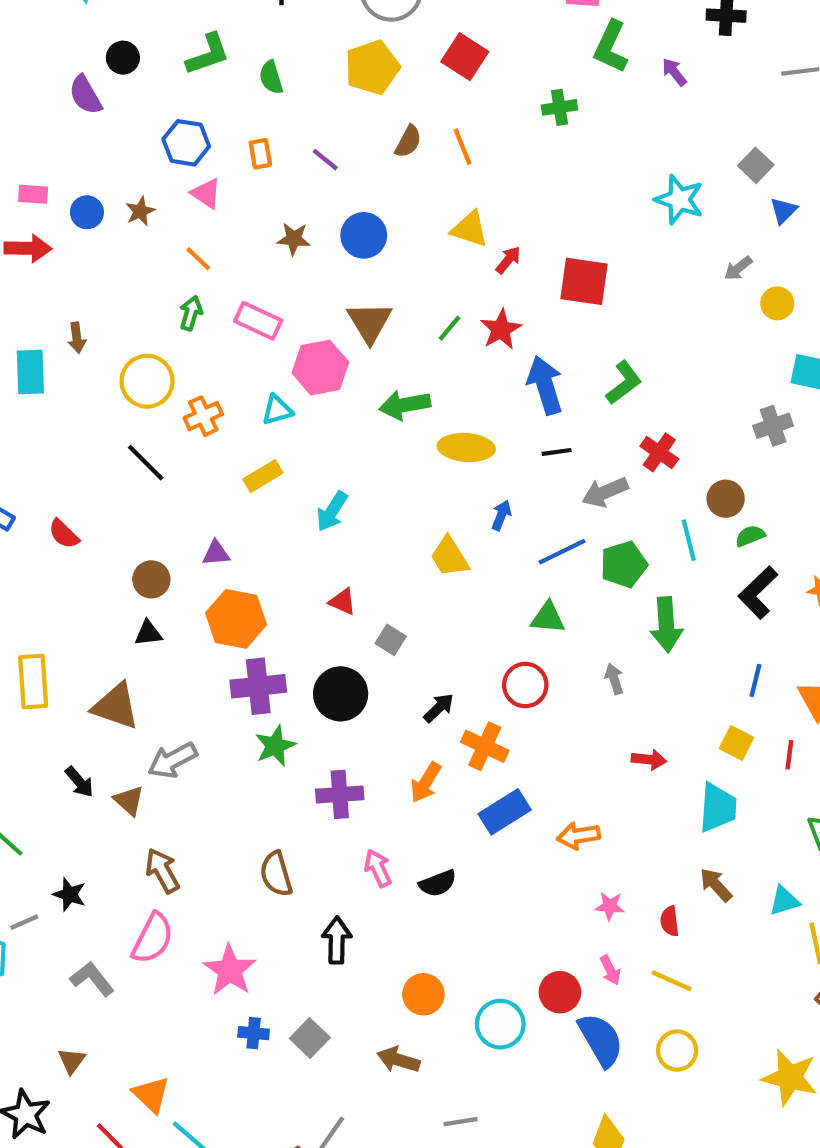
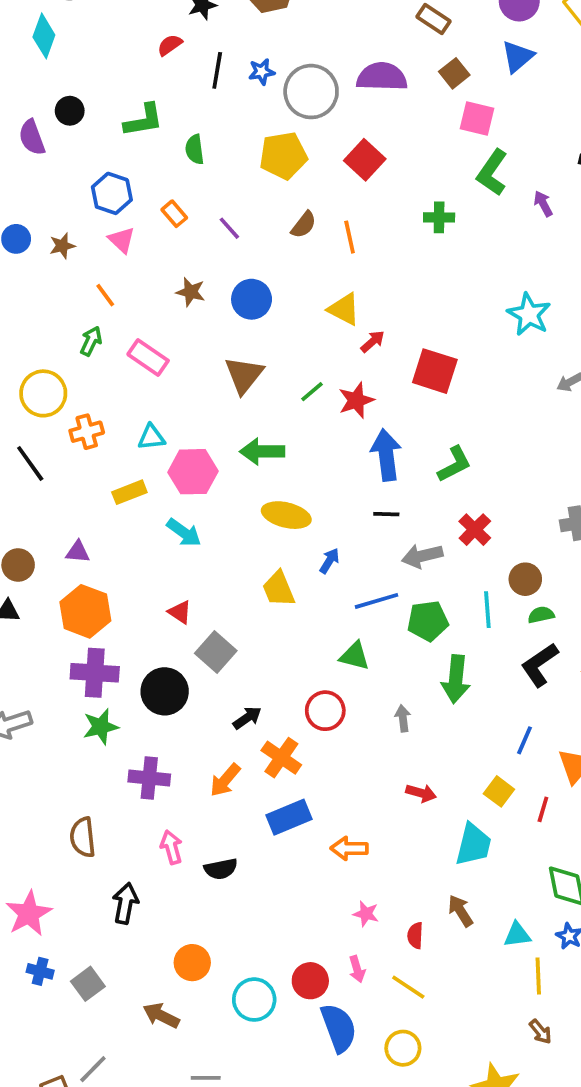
orange rectangle: (260, 154) -> (174, 214), turned -40
pink hexagon: (320, 368) -> (193, 472), moved
yellow ellipse: (466, 448) -> (286, 515), moved
cyan arrow: (332, 511) -> (184, 533), turned -96
gray square: (391, 640) -> (216, 652), size x1.5

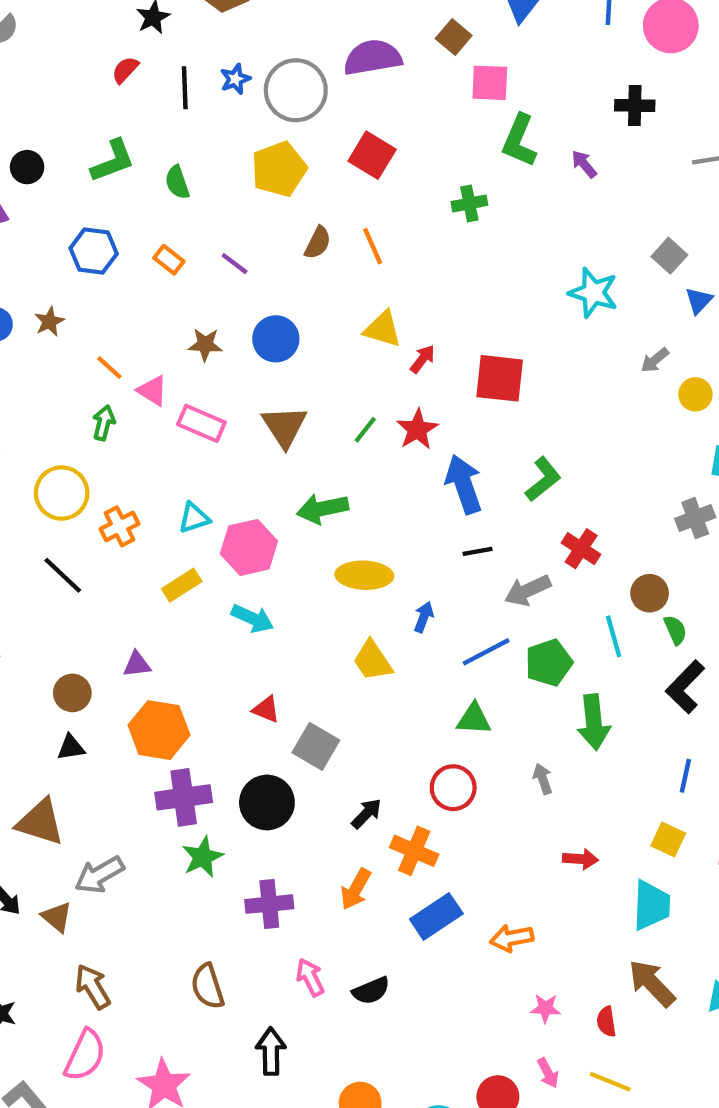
pink triangle: (122, 240) -> (152, 391), moved
pink rectangle: (148, 357) -> (201, 423), moved
green semicircle: (541, 615) -> (675, 630), turned 90
brown arrow: (460, 911) -> (652, 983), size x1.4

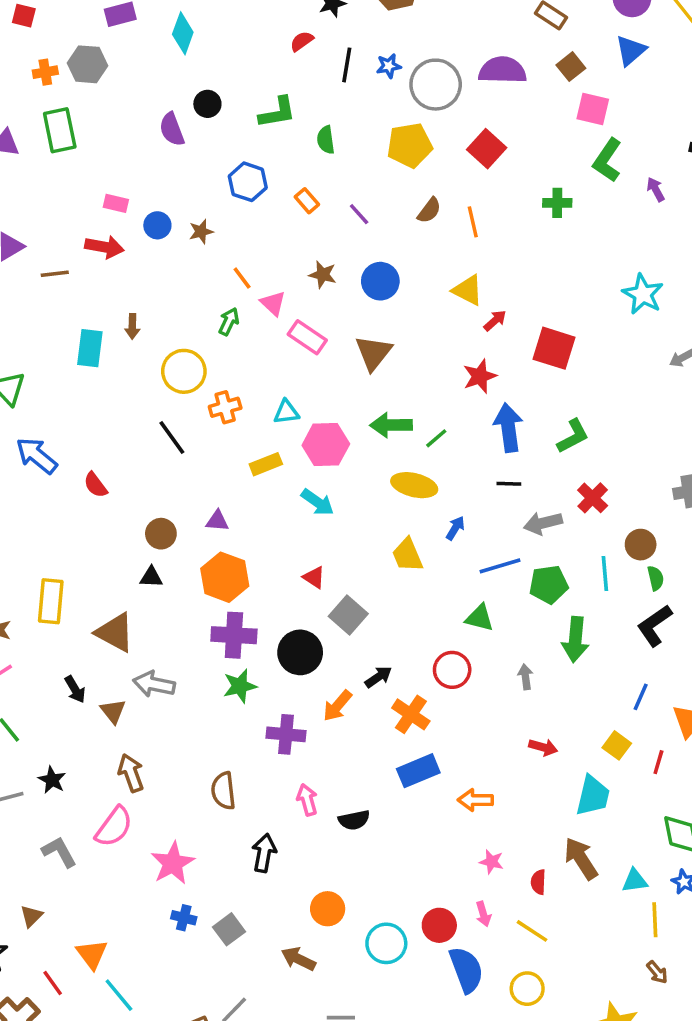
green line: (365, 430) -> (436, 438), moved
gray arrow: (99, 875) -> (154, 684), turned 30
orange arrow: (356, 889) -> (337, 706), moved

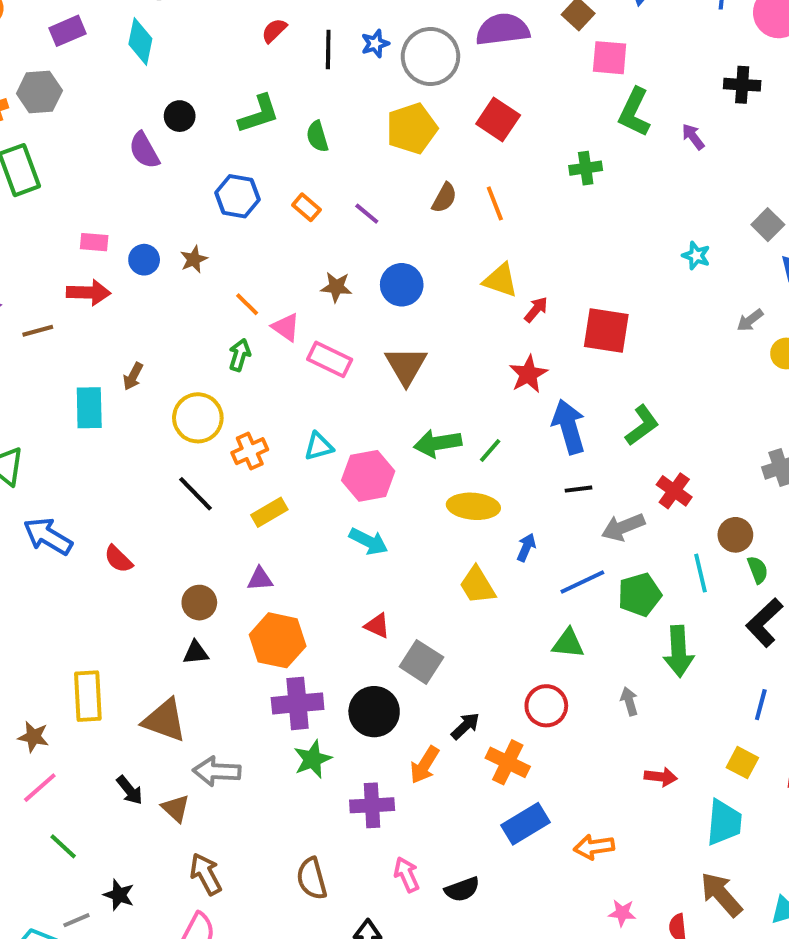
cyan star: (643, 294) -> (696, 256), size x0.6
brown arrow: (132, 326) -> (133, 376), turned 35
yellow rectangle: (266, 464) -> (269, 512), moved

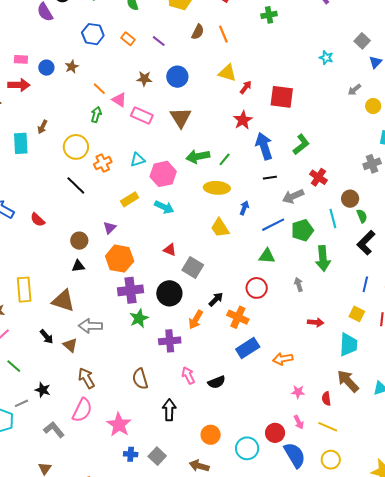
yellow rectangle: (269, 512) -> (130, 199), moved
purple triangle: (260, 579) -> (110, 228), turned -40

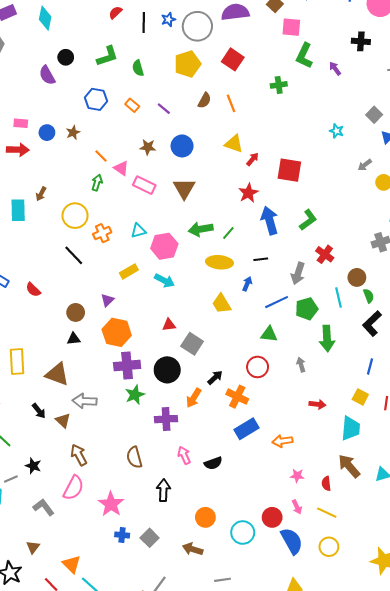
black line: (270, 178) -> (261, 259), moved
gray arrow: (293, 196) -> (298, 273), turned -50
red triangle: (170, 250) -> (169, 325), turned -32

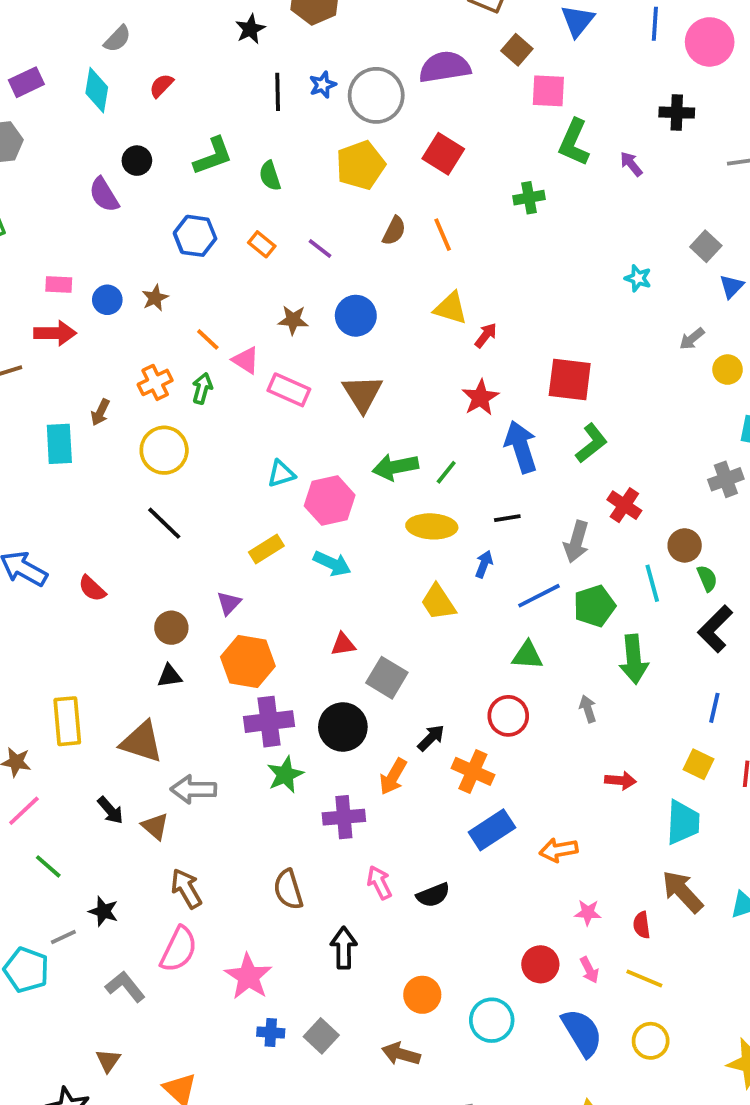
red semicircle: (115, 13) -> (161, 86), moved
red square: (289, 170) -> (570, 379), moved
orange cross: (102, 233) -> (155, 382), moved
red circle: (272, 517) -> (540, 964), moved

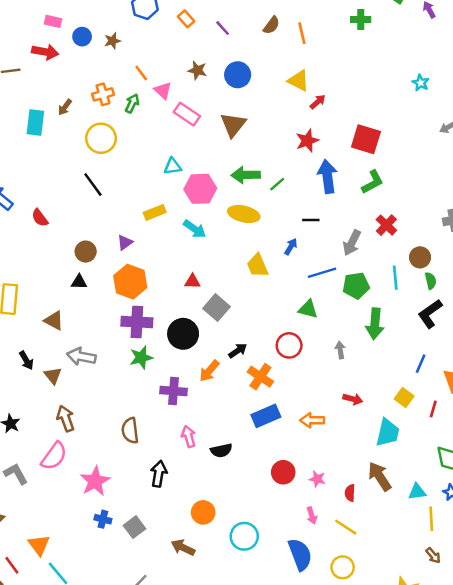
yellow ellipse: (432, 526) -> (244, 214), moved
brown triangle: (142, 742) -> (54, 321), size x0.7
orange arrow: (559, 850) -> (312, 420), moved
red circle: (540, 964) -> (283, 472), moved

